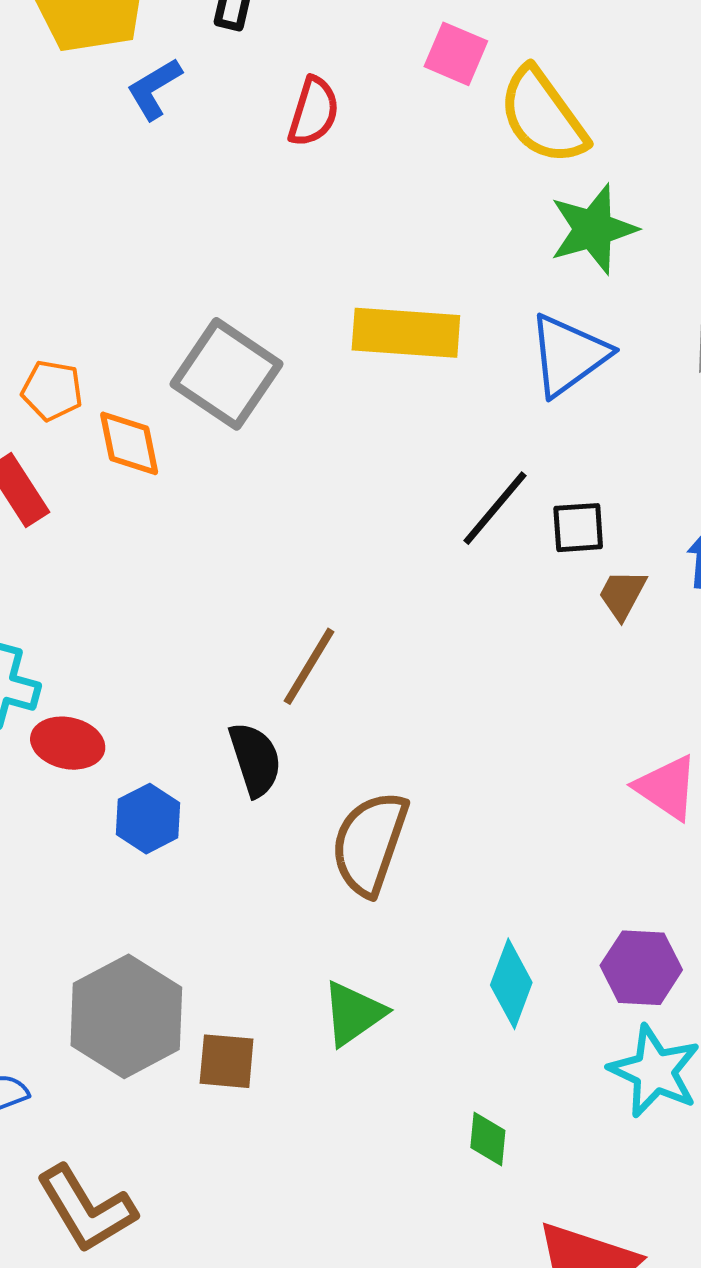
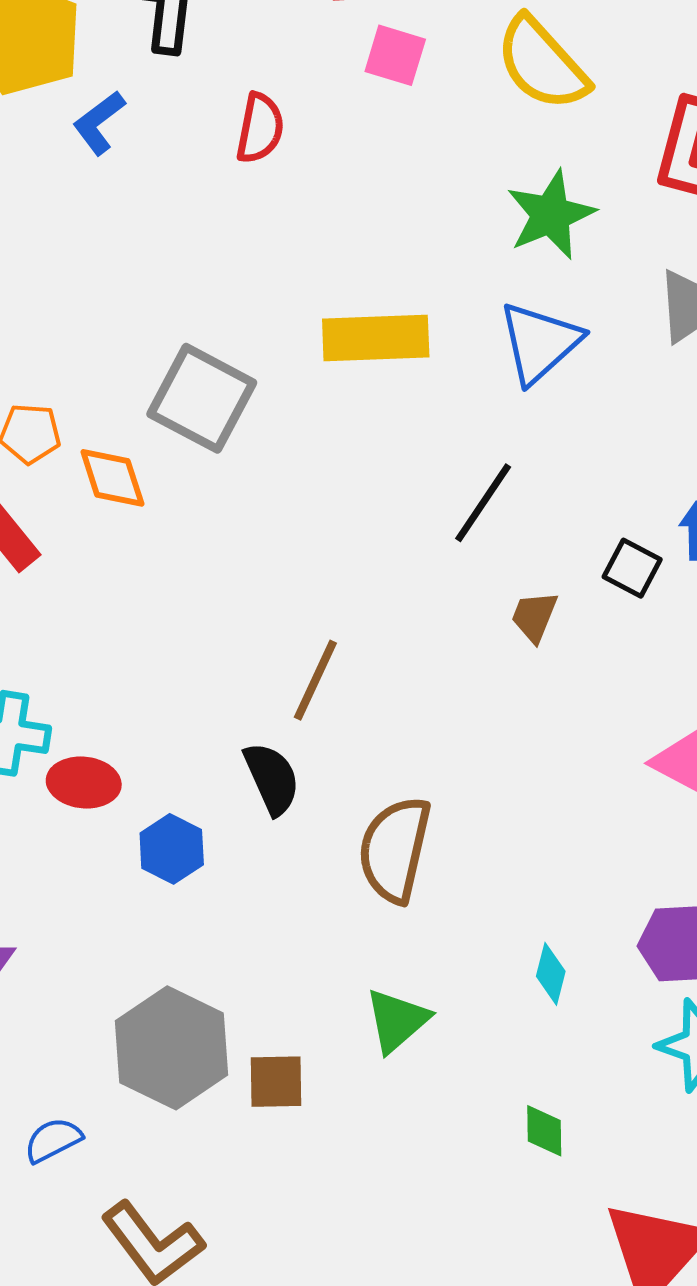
yellow semicircle: (543, 116) -> (542, 64), moved
black square: (578, 528) -> (632, 568), moved, turned 38
brown trapezoid: (622, 595) -> (534, 617), moved
cyan diamond: (511, 984) -> (551, 974), size x0.7

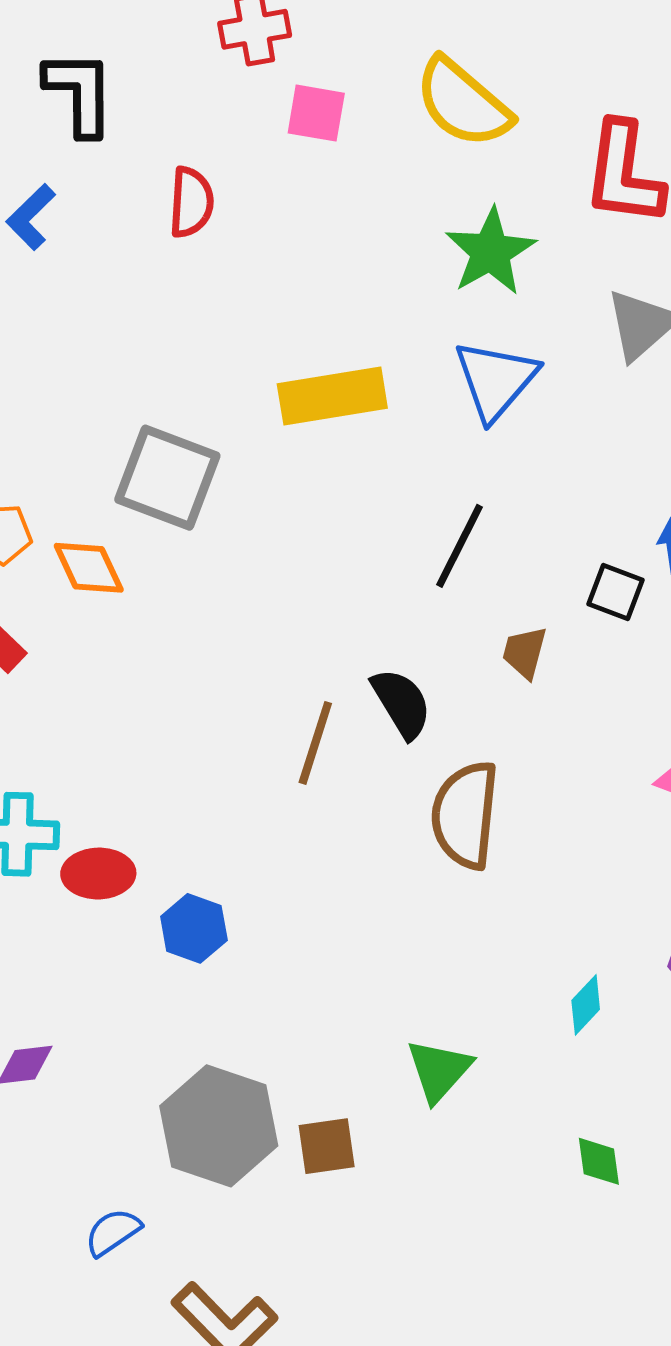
black semicircle: (272, 778) -> (401, 703), moved
brown semicircle: (395, 849) -> (465, 815), moved
cyan diamond: (551, 974) -> (586, 1005), turned 36

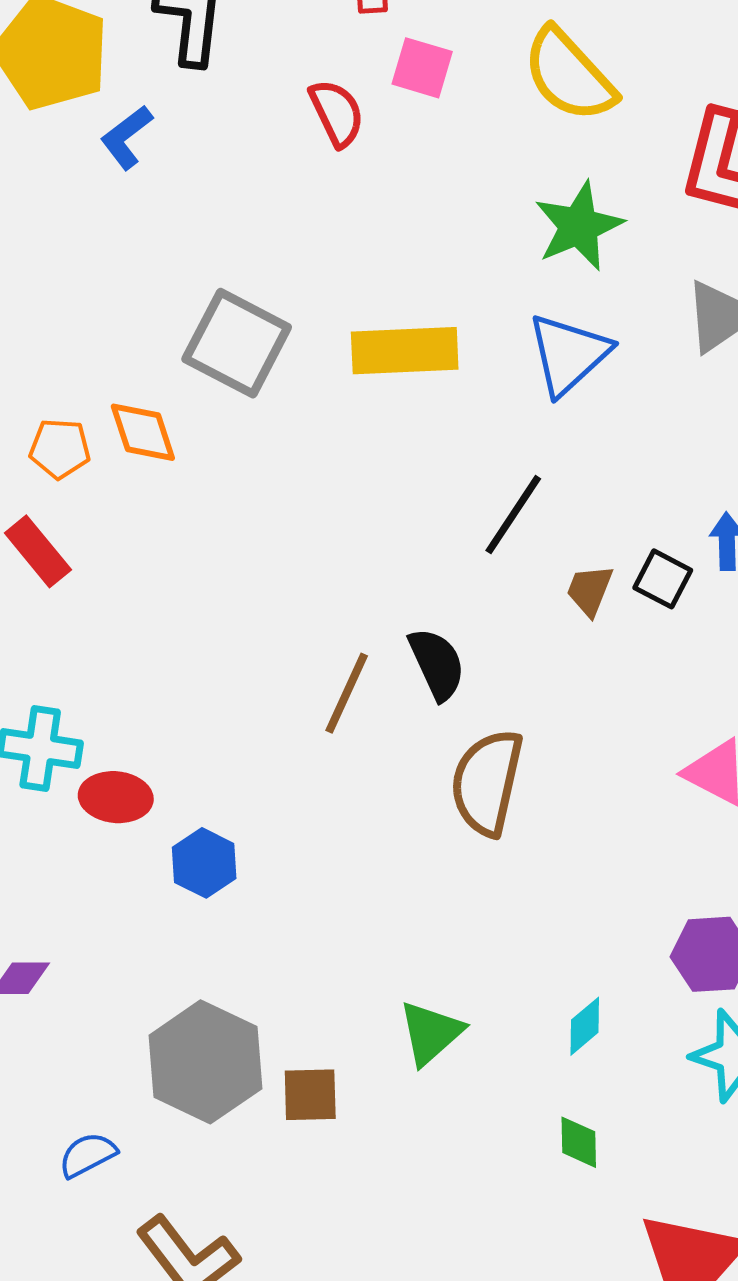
red semicircle: (191, 202) -> (337, 113), moved, turned -36
gray square: (167, 478) -> (237, 343), moved
orange diamond: (89, 568) -> (143, 432), moved
brown trapezoid: (525, 652) -> (590, 590), moved
cyan diamond: (586, 1005) -> (585, 1026), moved

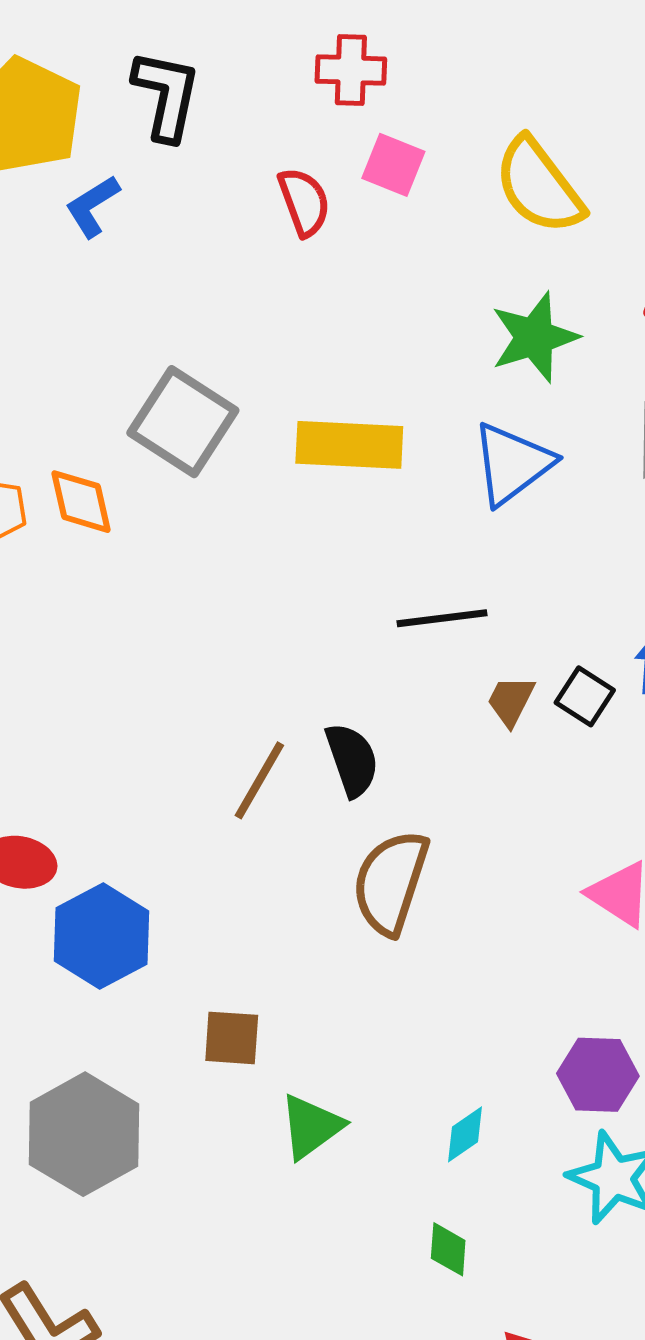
black line: (513, 515) -> (442, 618), turned 44
blue hexagon: (204, 863) -> (102, 936), size x1.5
brown square: (310, 1095) -> (232, 1038), moved

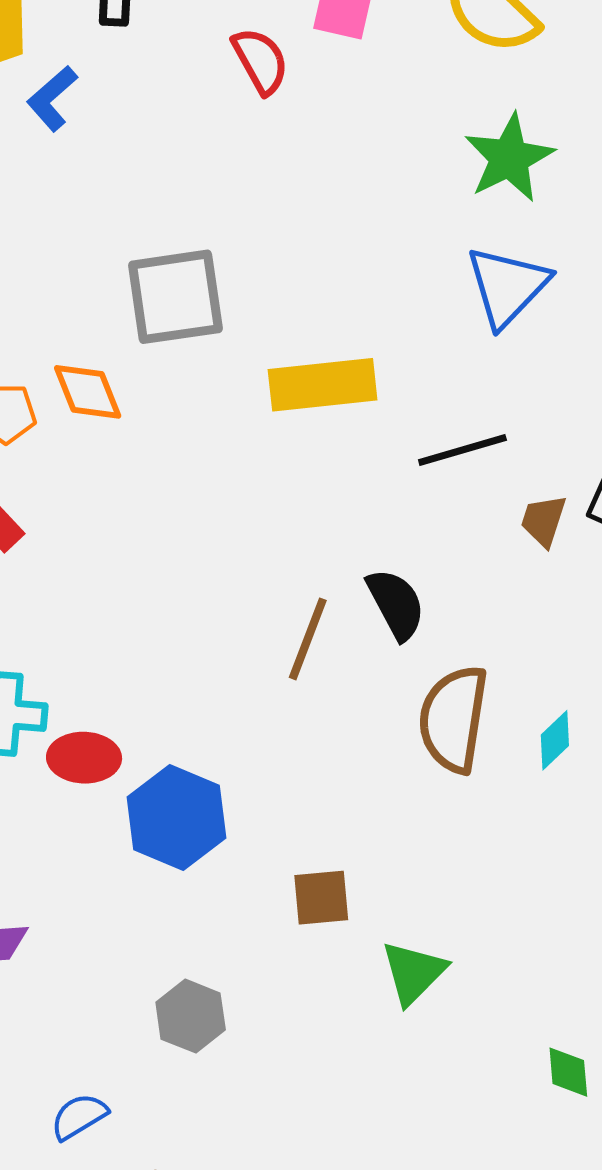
gray square: (183, 422) -> (175, 297), turned -32
yellow rectangle: (349, 445) -> (323, 385), moved
gray hexagon: (84, 1134) -> (191, 1016), size x0.6
cyan diamond: (465, 1134) -> (555, 740), moved

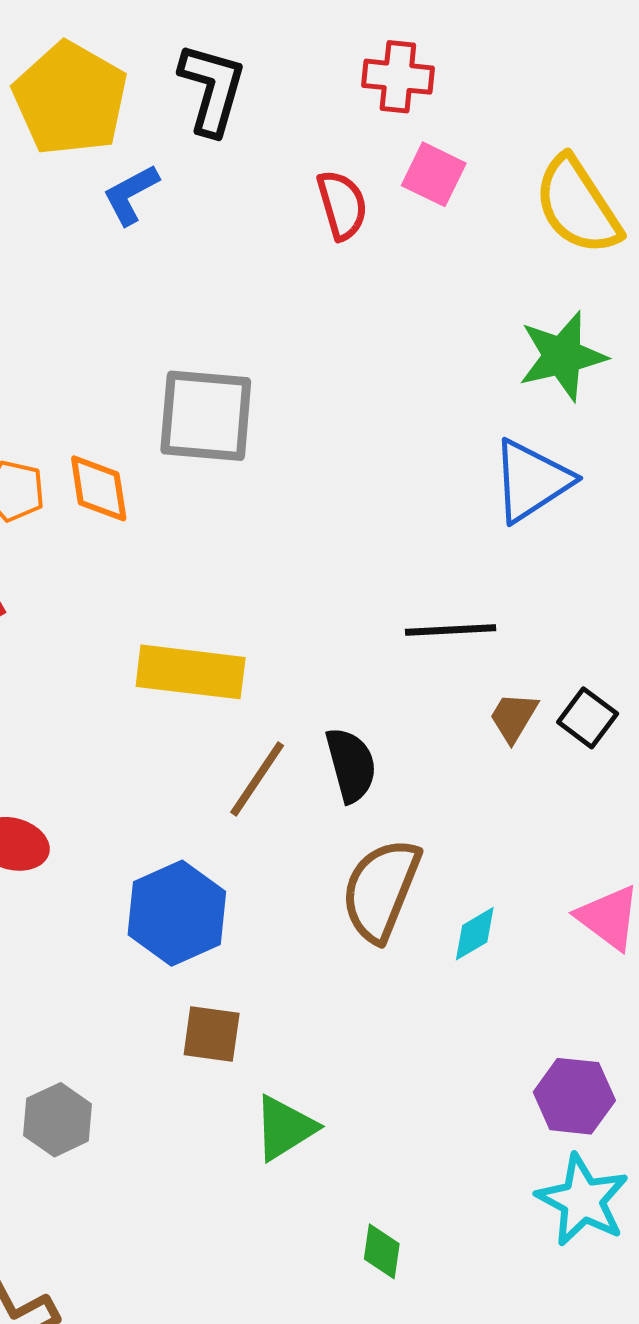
yellow rectangle: (323, 385) -> (191, 672), moved
blue hexagon: (177, 818) -> (177, 913), moved
green diamond: (568, 1072) -> (382, 1251), moved

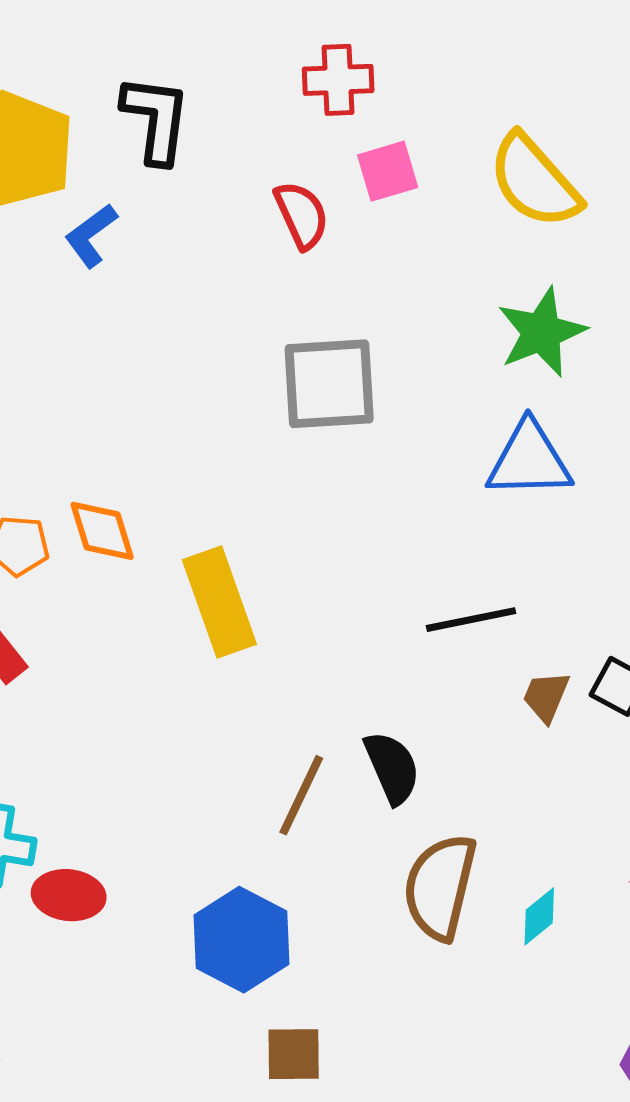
pink square: (434, 174) -> (388, 171), turned -34
gray square: (206, 416) -> (329, 384), moved
blue triangle: (531, 481) -> (529, 460), turned 40
yellow rectangle: (191, 672) -> (219, 602), moved, turned 72

